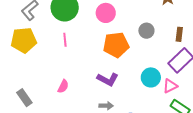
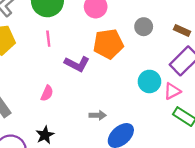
brown rectangle: (179, 34) -> (182, 30), turned -72
purple L-shape: (108, 79) -> (77, 64), moved

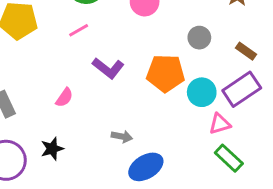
pink line: (48, 39) -> (79, 30), turned 56
orange pentagon: (108, 44) -> (166, 73), moved
cyan circle: (149, 81) -> (202, 92), moved

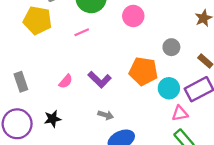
purple L-shape: (108, 68) -> (100, 80), moved

